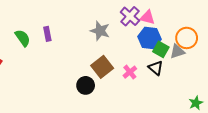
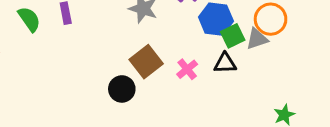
green square: (161, 49) -> (233, 36), turned 35
black triangle: (156, 68) -> (225, 63), turned -42

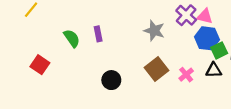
black circle: (122, 89) -> (111, 80), moved

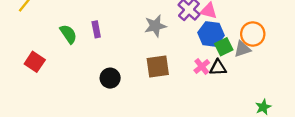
gray star: (154, 31) -> (155, 26), turned -30
brown square: (156, 69) -> (158, 66), turned 30
pink cross: (186, 75) -> (202, 66), moved

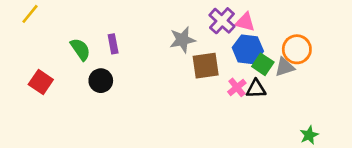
green square: (224, 47) -> (263, 64), turned -30
brown square: (158, 66) -> (206, 66), moved
black circle: (110, 78) -> (101, 81), moved

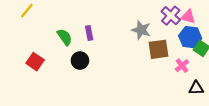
gray star: (182, 40) -> (141, 30), turned 30
black triangle: (256, 89) -> (196, 88), moved

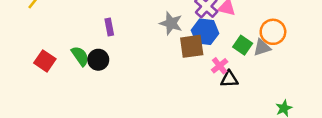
green semicircle: (65, 37) -> (80, 56), moved
blue hexagon: (190, 37) -> (205, 32), moved
black triangle: (196, 88) -> (229, 79), moved

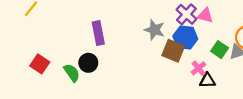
purple rectangle: (109, 27) -> (98, 33), size x1.5
brown square: (192, 46) -> (173, 51), turned 30
green semicircle: (80, 56) -> (72, 73), moved

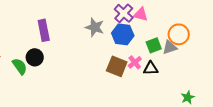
green square: (220, 50) -> (154, 45), turned 35
brown square: (173, 51) -> (117, 66), moved
black triangle: (207, 80) -> (151, 68), moved

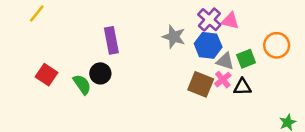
gray triangle: (170, 47) -> (225, 61), moved, turned 35

